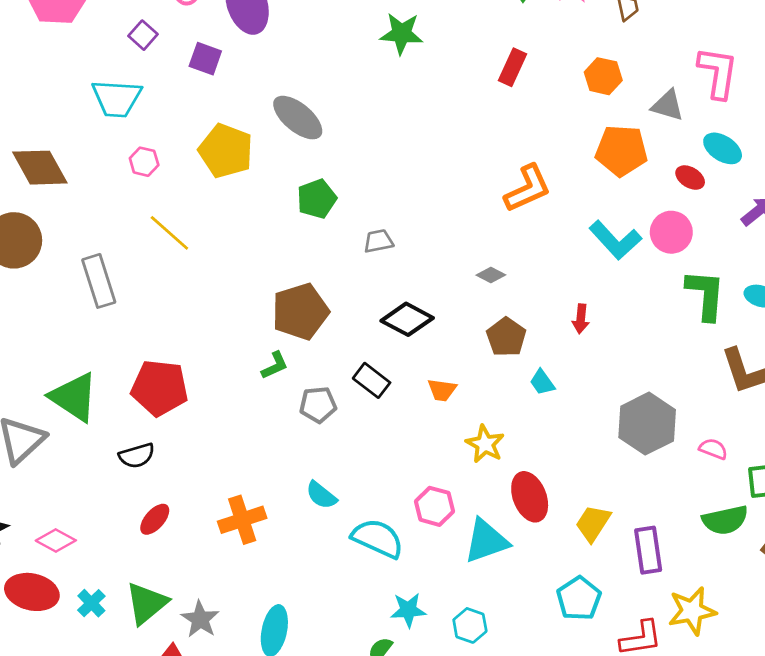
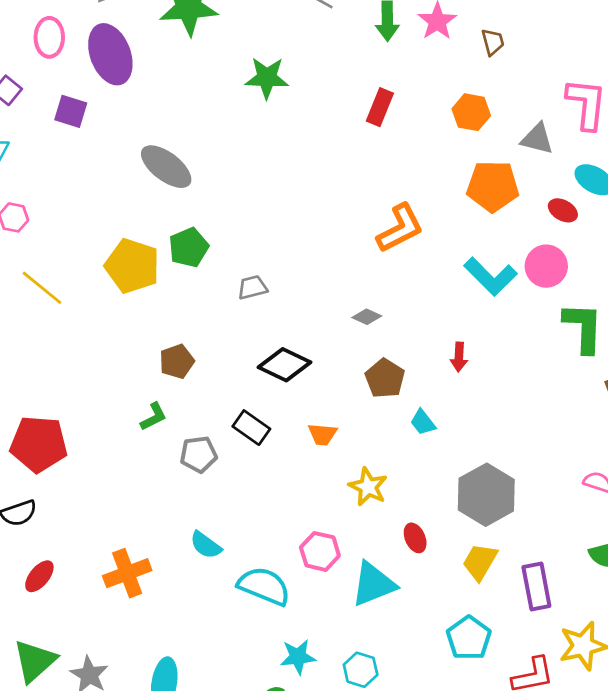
yellow pentagon: (226, 151) -> (132, 266), moved
brown pentagon: (300, 312) -> (177, 361), size x0.6
gray hexagon: (647, 424) -> (486, 495), moved
red ellipse: (530, 497) -> (415, 538), size x0.6

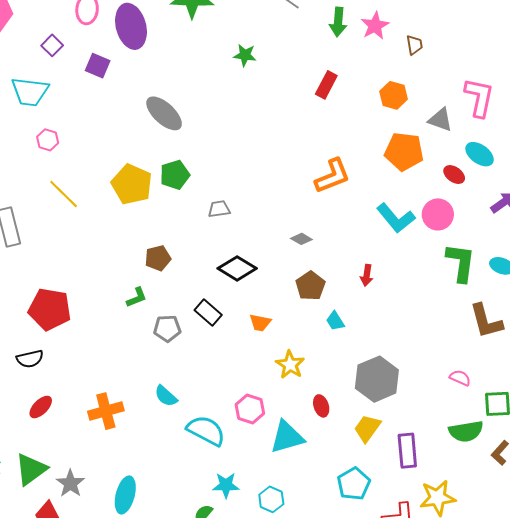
green star: (267, 78) -> (245, 55), size x0.7

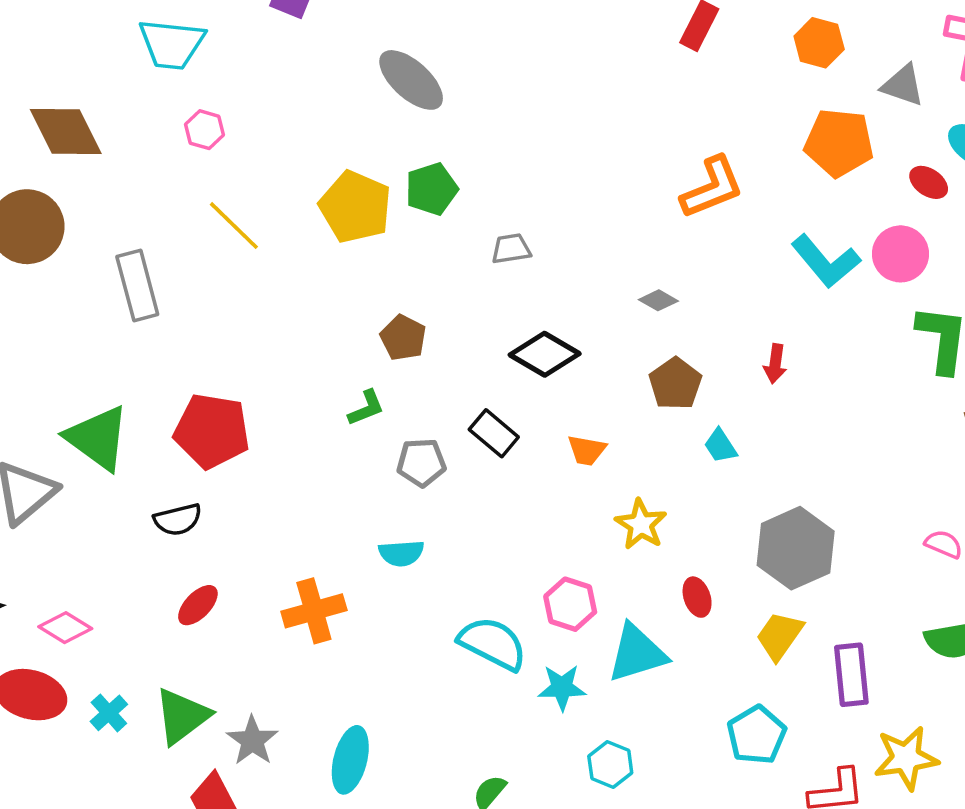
brown pentagon: (158, 258) -> (403, 338), turned -30
cyan semicircle: (166, 396) -> (401, 553), moved, turned -45
cyan star: (226, 485) -> (562, 688), moved

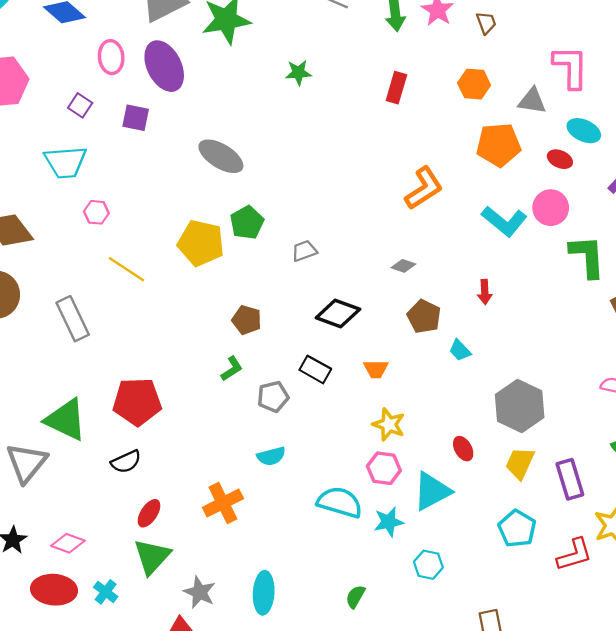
yellow star: (641, 524) -> (389, 425), moved
green triangle: (182, 716) -> (152, 557), moved

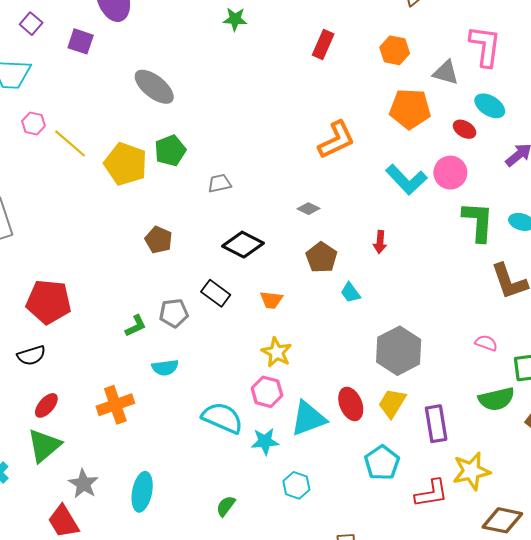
yellow line: (126, 269) -> (70, 143), moved
green L-shape: (232, 369) -> (136, 326), moved
red ellipse: (463, 449) -> (351, 404), moved, size x1.4

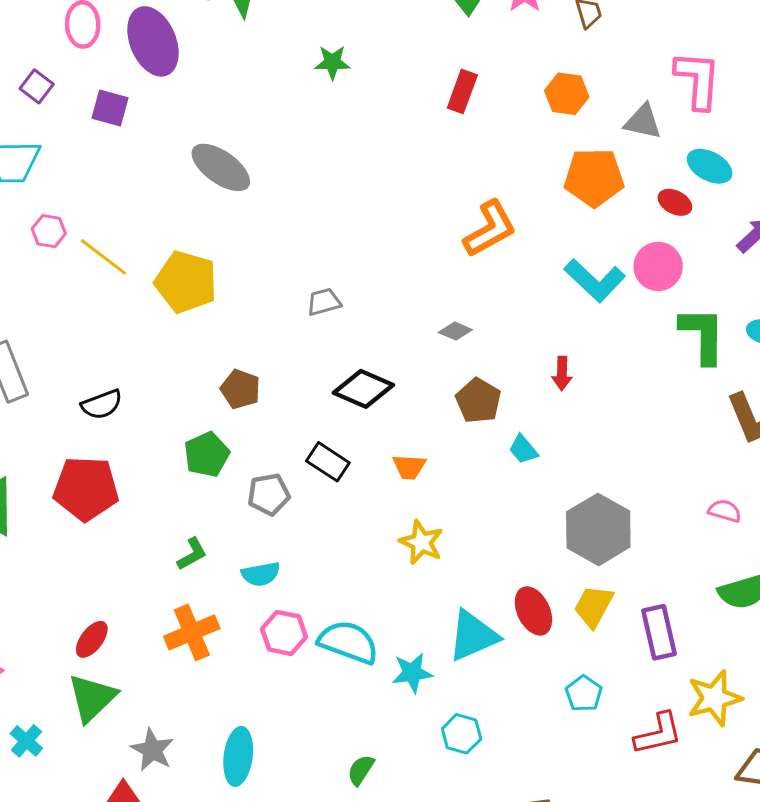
green pentagon: (170, 151) -> (207, 454), moved
green L-shape: (136, 326) -> (192, 554), moved
black semicircle: (31, 355) -> (102, 404), moved
pink hexagon: (267, 392) -> (284, 633), moved
cyan pentagon: (382, 463) -> (584, 694), size x0.7

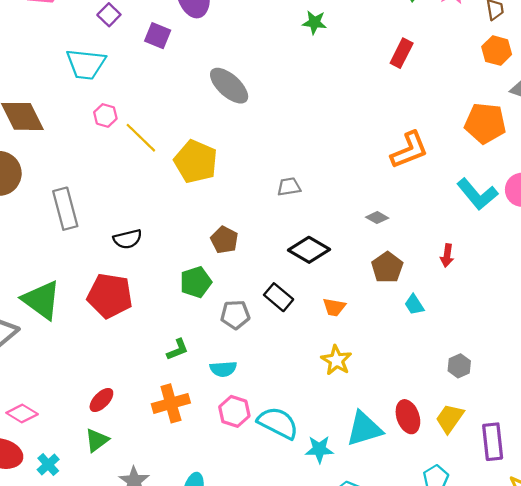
orange hexagon: (567, 94) -> (497, 51), moved
gray hexagon: (598, 529) -> (459, 366), size x0.5
green triangle: (92, 698) -> (97, 440), size x0.7

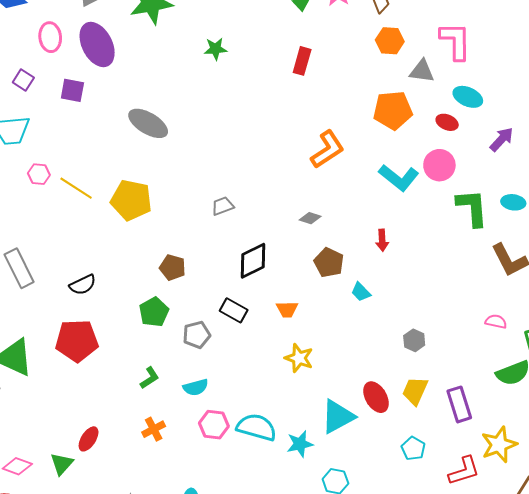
black diamond: (309, 250) -> (253, 261), turned -45
orange cross: (171, 403) -> (154, 429), size x0.7
green triangle: (97, 440) -> (62, 464), moved

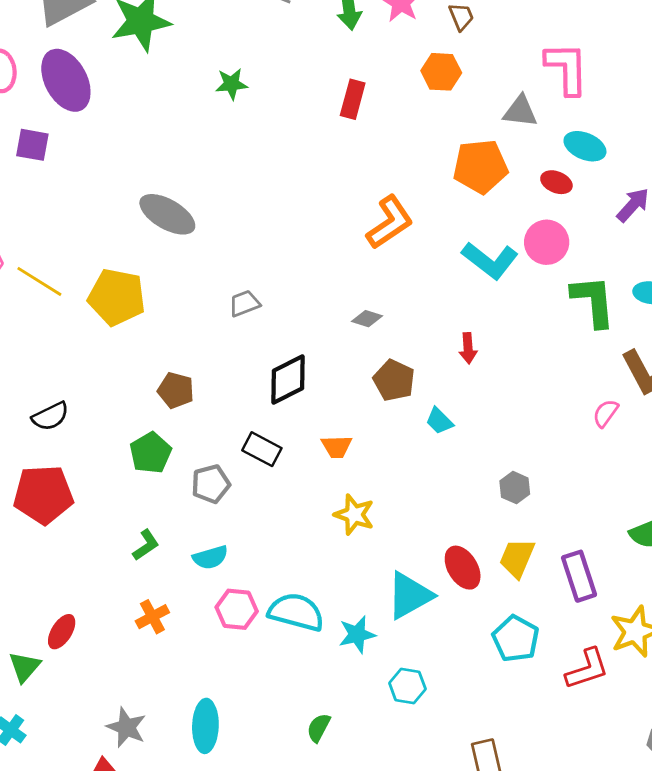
orange hexagon: (390, 41) -> (441, 72), moved
gray ellipse: (148, 123) -> (167, 214), moved
pink semicircle: (496, 322) -> (606, 413), moved, turned -65
cyan pentagon: (413, 449) -> (516, 639), size x1.4

